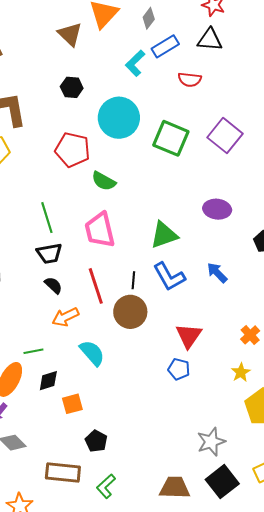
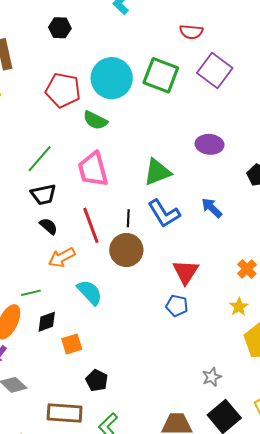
red semicircle: (190, 80) -> (191, 32), moved
cyan circle: (119, 118) -> (112, 78), moved
green line: (47, 218) -> (40, 159), turned 60
gray star: (211, 442) -> (212, 377), size x0.7

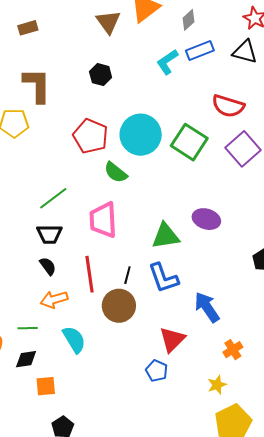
red semicircle: (191, 32) -> (228, 106), size x1.4
purple ellipse: (210, 144) -> (206, 219), moved
blue arrow: (212, 208) -> (207, 307), moved, size x1.4
green line: (31, 293) -> (28, 328), moved

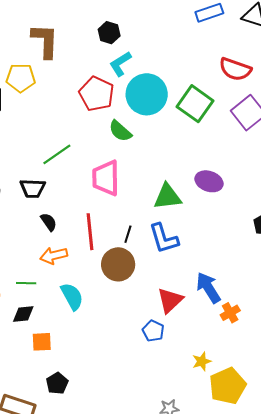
cyan L-shape: (167, 62) -> (120, 64), moved
black trapezoid: (49, 234) -> (33, 188), moved
blue arrow: (207, 307) -> (208, 288), moved
yellow star: (217, 385) -> (202, 361), moved

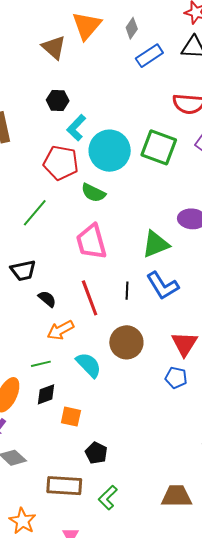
green line: (57, 154) -> (35, 213), moved
brown circle: (118, 264) -> (126, 342), moved
orange square: (42, 342) -> (71, 417), turned 30

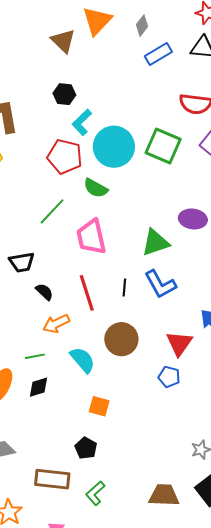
green line: (35, 213) -> (52, 211), moved
orange square: (71, 417) -> (99, 406), moved

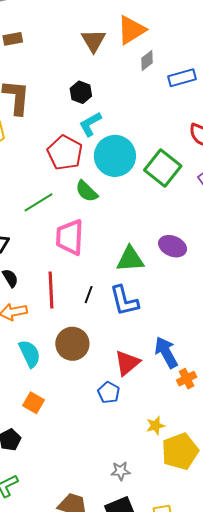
gray diamond: (142, 26) -> (147, 61), moved

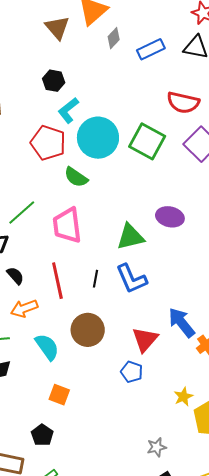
green line: (38, 202) -> (22, 212), moved

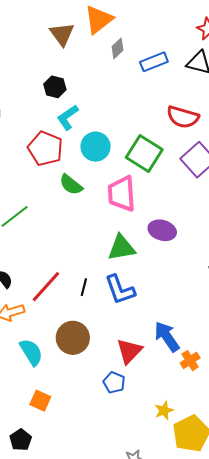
cyan circle: (98, 138) -> (96, 147), size x0.7
pink trapezoid: (67, 225) -> (122, 194), moved
red line: (57, 281) -> (46, 287), turned 51

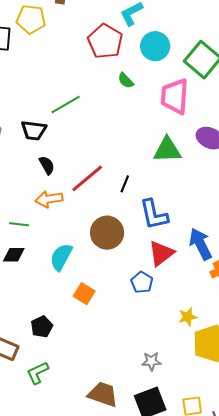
green semicircle: (71, 185) -> (126, 81), size x0.7
blue L-shape: (120, 290) -> (154, 214), moved
cyan semicircle: (31, 352) -> (61, 257), moved, turned -128
orange square: (40, 401) -> (84, 294), moved

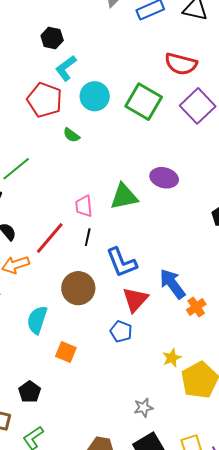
pink trapezoid: (175, 96) -> (84, 206), moved, size x0.6

